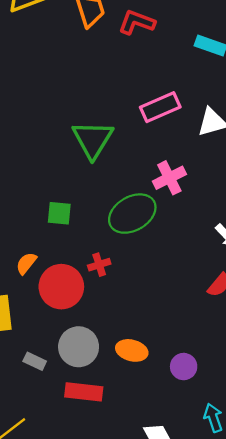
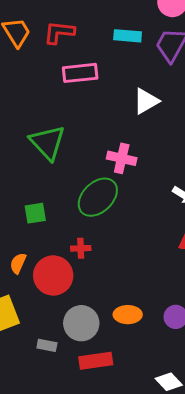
pink rectangle: (160, 107) -> (80, 73), moved, turned 32
pink cross: (169, 178) -> (122, 158), turned -36
red cross: (99, 265) -> (81, 248), turned 30

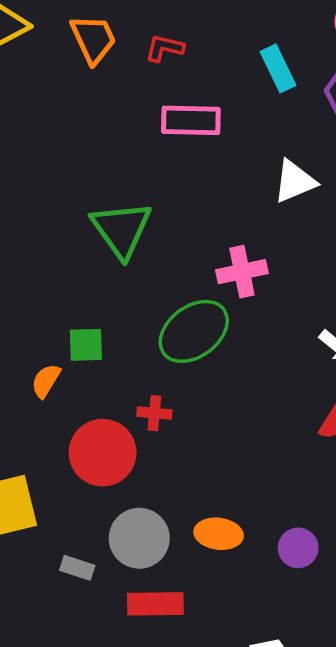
red L-shape: (59, 32) -> (164, 48), size x0.7
cyan rectangle: (128, 36) -> (278, 68), turned 52
pink cross: (122, 158) -> (242, 272), turned -32
orange semicircle: (18, 263) -> (46, 381), moved

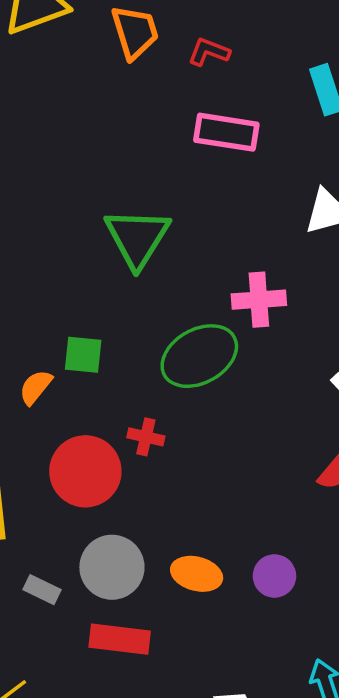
purple circle: (298, 548) -> (274, 576), moved

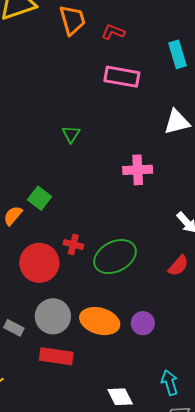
green triangle: (137, 238) -> (71, 134), size x0.5
green square: (83, 355) -> (40, 198), turned 30
green ellipse: (199, 356) -> (115, 257), moved
orange ellipse: (197, 574) -> (100, 321), size x1.4

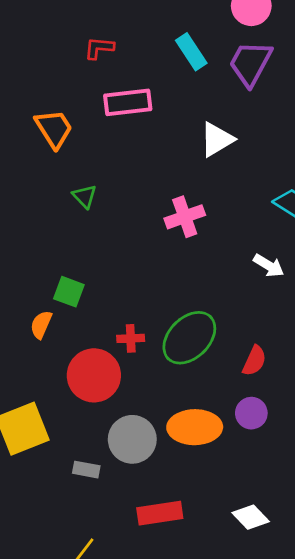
orange trapezoid: (72, 20) -> (54, 129), moved
red semicircle: (178, 266) -> (254, 361), moved
red rectangle: (56, 356) -> (160, 513), moved

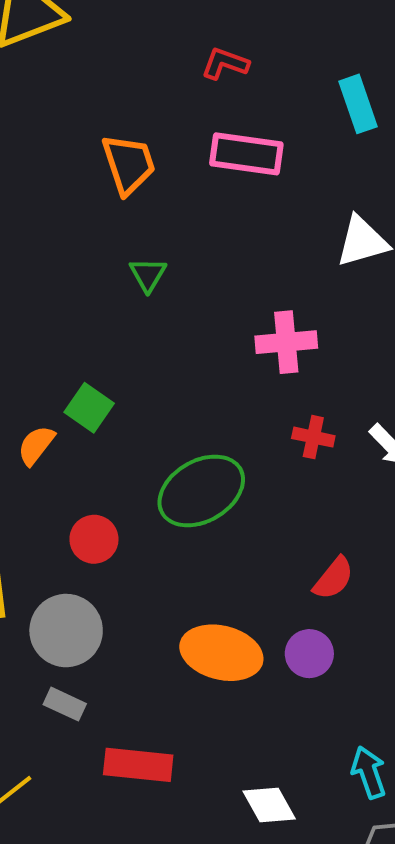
red cross: (131, 338) -> (313, 437), moved
green ellipse: (189, 338) -> (201, 491), moved
red circle: (94, 375) -> (94, 539), size x0.6
gray circle: (132, 439) -> (66, 631), moved
gray rectangle: (86, 470) -> (65, 704), moved

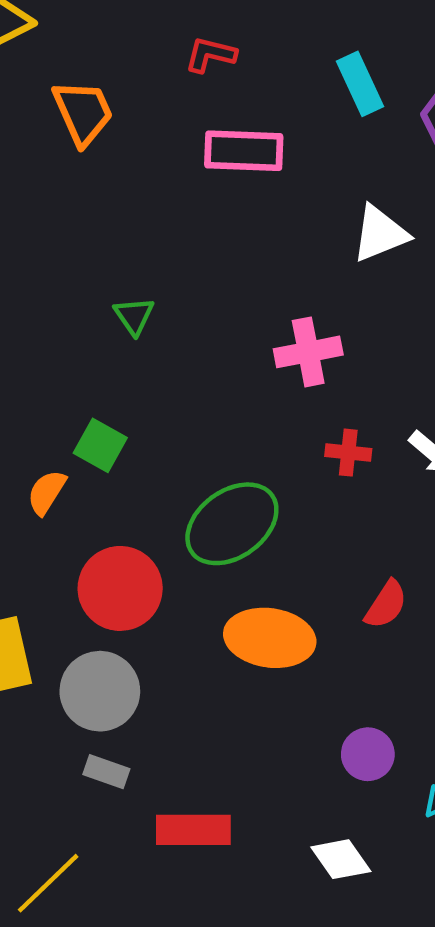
orange trapezoid: (129, 164) -> (83, 112), moved
green triangle: (148, 275) -> (134, 316), moved
red circle: (94, 539) -> (120, 588), size x1.6
orange ellipse: (221, 653) -> (270, 638), moved
purple circle: (309, 654) -> (368, 754), moved

